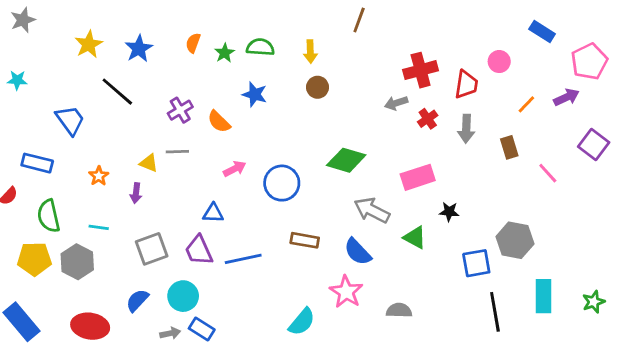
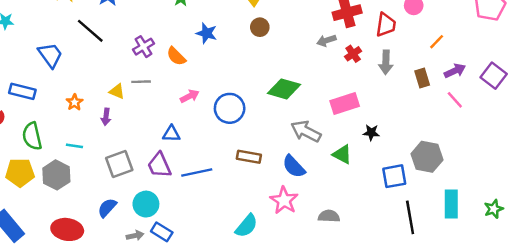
purple arrow: (566, 97) -> (455, 71), moved

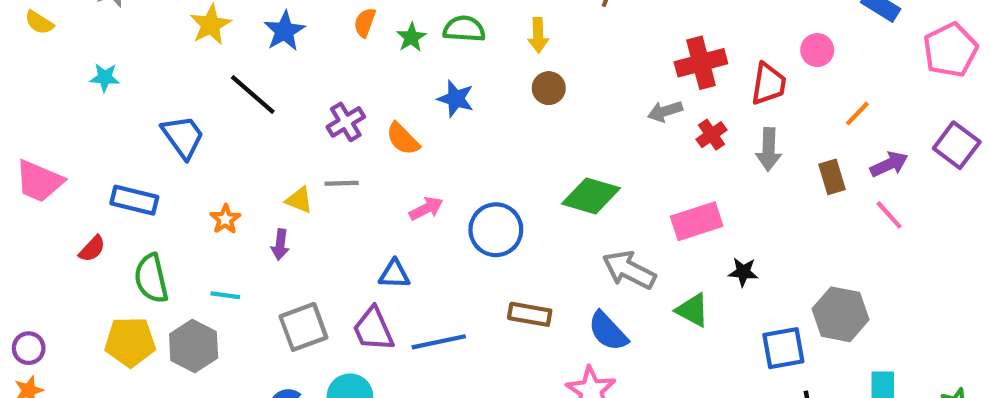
purple square: (494, 76) -> (957, 145), moved

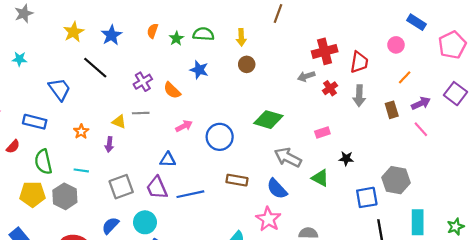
pink circle: (817, 50) -> (396, 45), moved
pink rectangle: (697, 221) -> (322, 133), size x0.6

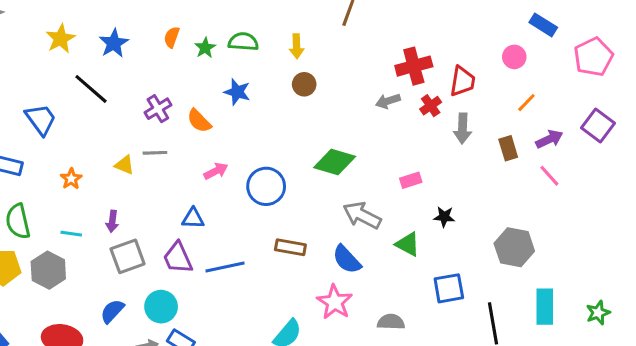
red cross: (330, 88) -> (431, 106), moved
purple arrow: (109, 144) -> (112, 221), moved
blue square: (367, 197) -> (449, 288), moved

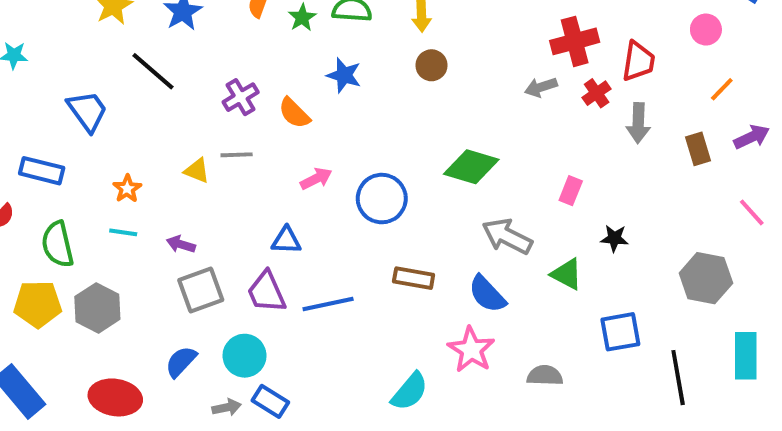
pink line: (549, 176) -> (752, 212), moved
pink rectangle: (411, 180) -> (571, 191), turned -50
purple arrow: (112, 221) -> (181, 244), turned 100
cyan line: (71, 234) -> (123, 232), moved

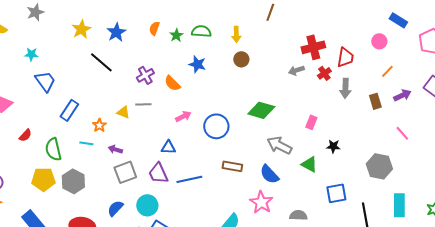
blue trapezoid: (87, 111) -> (45, 81), moved
blue rectangle: (42, 171) -> (69, 110), moved, turned -70
orange star: (127, 189) -> (99, 125), moved

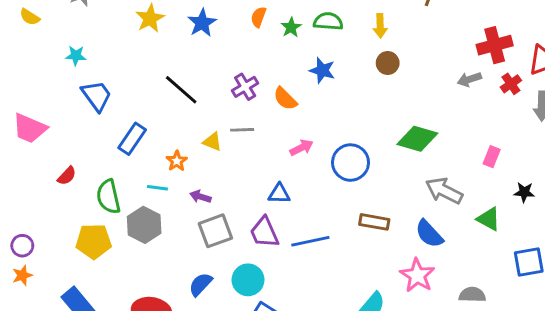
black line: (101, 62) -> (181, 90), moved
gray hexagon: (73, 181) -> (144, 225), moved

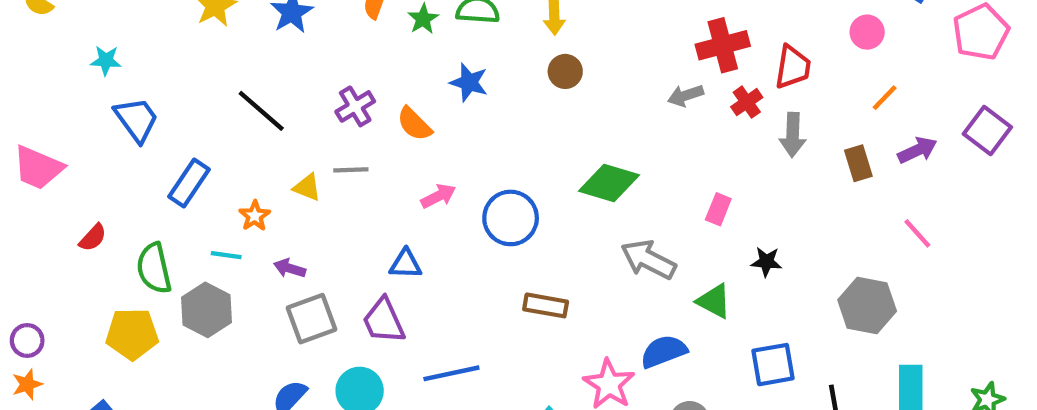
blue semicircle: (429, 234) -> (664, 351), moved, turned 112
blue line: (310, 241) -> (451, 373), moved

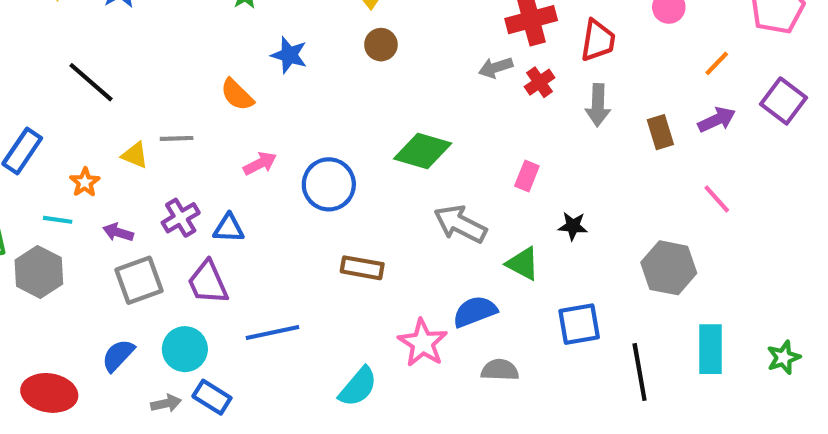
orange line: (885, 98) -> (717, 63), moved
red cross: (747, 102) -> (539, 82), moved
purple cross: (355, 106) -> (181, 218), moved

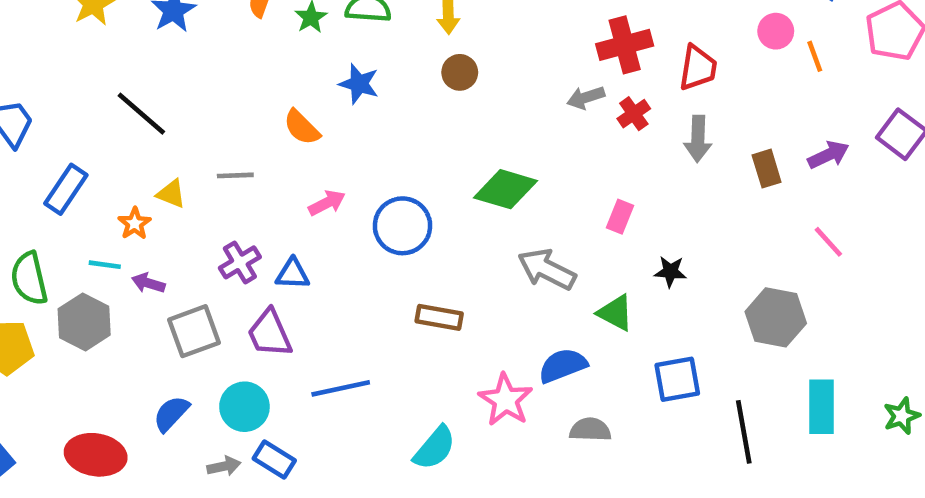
orange line: (717, 63) -> (815, 56), moved, turned -64
yellow triangle: (135, 155) -> (171, 194), moved
purple arrow: (118, 232) -> (148, 283), moved

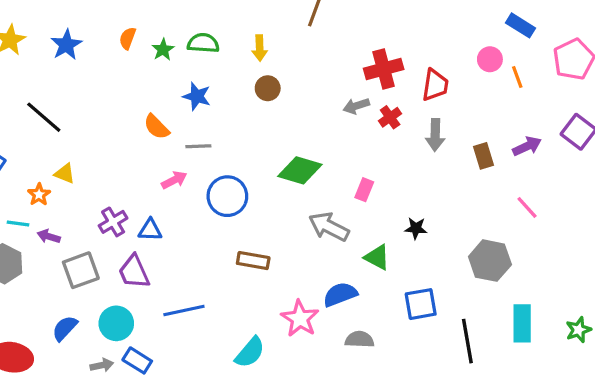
gray line: (235, 175) -> (198, 146), moved
pink rectangle: (620, 217) -> (364, 190), moved

